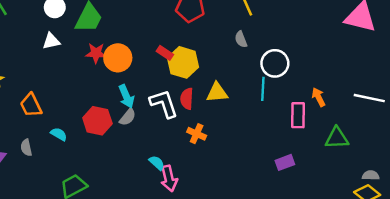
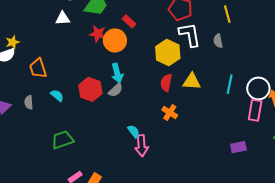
red rectangle: (165, 53) -> (129, 21), moved
white circle: (275, 63) -> (258, 88), moved
white L-shape: (164, 104) -> (190, 35), moved

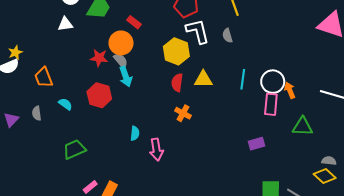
red star: (98, 34) -> (99, 58), moved
gray semicircle: (116, 90) -> (121, 61), moved, turned -84
cyan semicircle: (134, 131) -> (135, 133), moved, turned 48

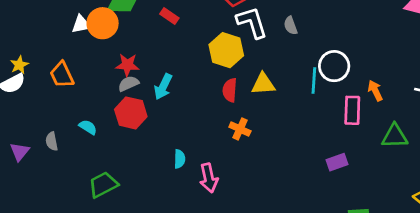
orange circle: (121, 43) -> (103, 23), moved
gray semicircle: (121, 61) -> (128, 84), moved, turned -70
orange trapezoid: (44, 77) -> (62, 75), moved
cyan arrow: (126, 77) -> (163, 87), turned 48
white circle: (273, 82) -> (334, 66), moved

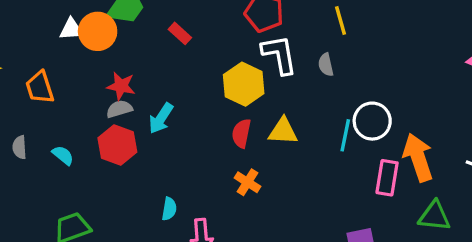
orange arrow: (375, 91) -> (418, 157), size x1.8
gray semicircle: (52, 141) -> (19, 147), moved

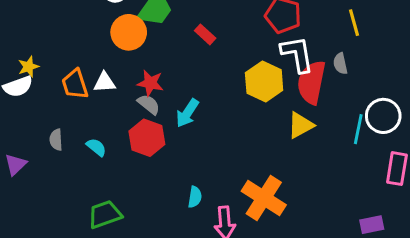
white triangle: (71, 29) -> (104, 82), moved
gray semicircle: (119, 109) -> (149, 104), turned 55
yellow triangle: (283, 131) -> (301, 125), turned -32
red semicircle: (241, 133) -> (311, 82), moved, size x1.6
orange cross: (248, 182) -> (264, 198), moved, size x1.8

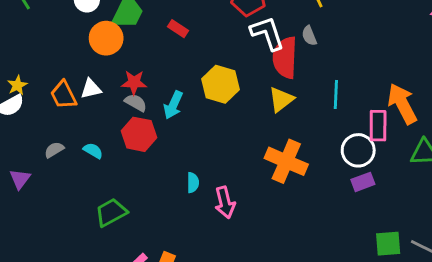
yellow hexagon: (264, 81) -> (220, 84), moved
white circle: (383, 116) -> (358, 150), moved
gray semicircle: (56, 140) -> (54, 150), turned 72
orange cross: (264, 198) -> (286, 161), moved

